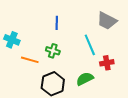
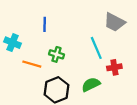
blue line: (57, 23) -> (45, 24), moved

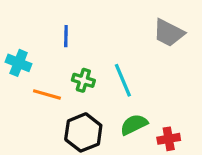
cyan line: (96, 48) -> (123, 80), moved
red cross: (114, 67) -> (169, 139), moved

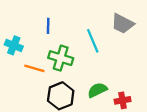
green cross: (83, 80) -> (61, 58), size x1.5
cyan line: (123, 80) -> (93, 41), moved

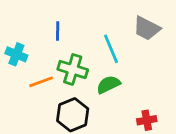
orange line: (34, 68) -> (41, 82), turned -36
green semicircle: (97, 90) -> (108, 85), moved

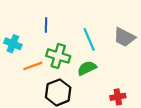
gray trapezoid: (147, 28) -> (124, 37), moved

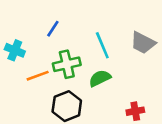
blue line: (46, 25) -> (53, 29), turned 32
green cross: (58, 56) -> (67, 64), turned -30

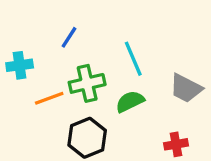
gray trapezoid: (143, 43) -> (186, 88), moved
cyan cross: (15, 50) -> (20, 65), turned -30

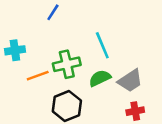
blue line: (69, 37) -> (53, 12), moved
gray trapezoid: (186, 88) -> (130, 81), moved, turned -60

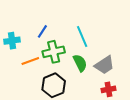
blue line: (53, 12) -> (42, 31), moved
green semicircle: (100, 78) -> (80, 63), turned 90

